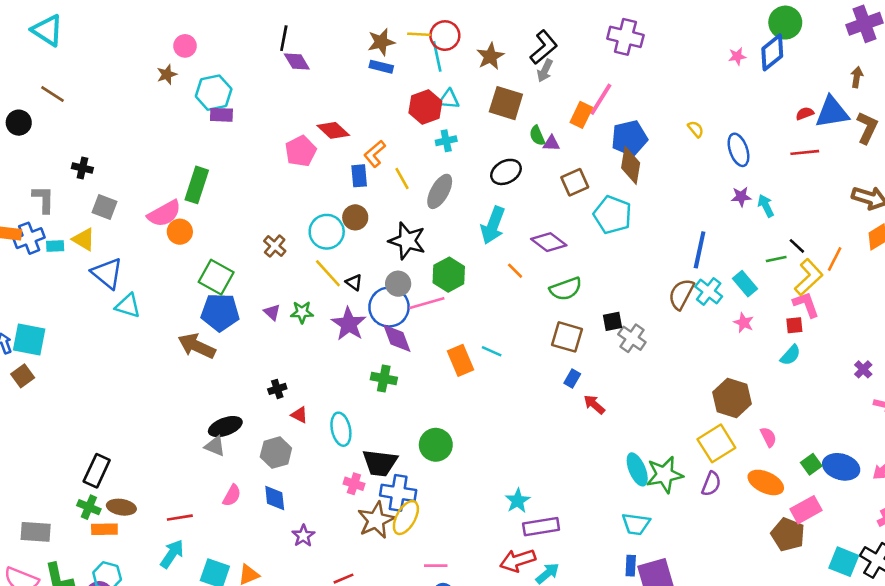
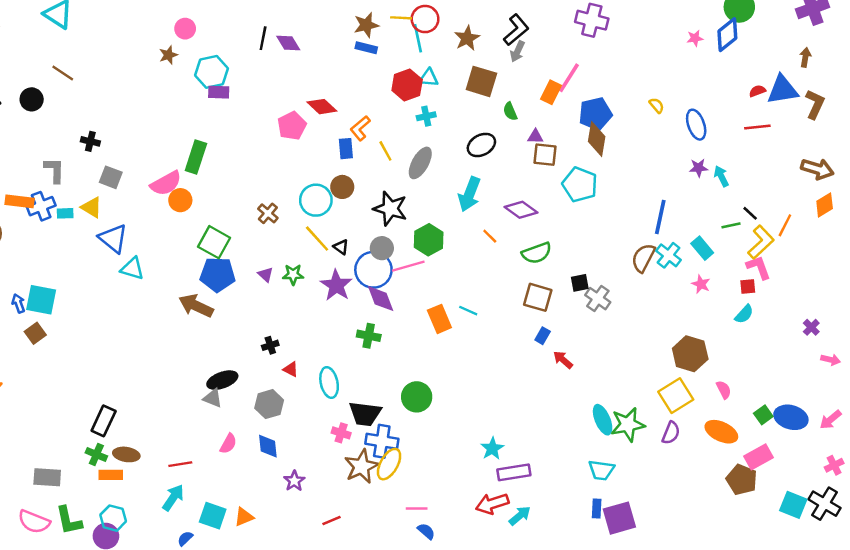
black line: (284, 38) -> (263, 38), moved
purple triangle: (551, 143) -> (535, 137), moved
brown square: (575, 182) -> (545, 155), turned 30

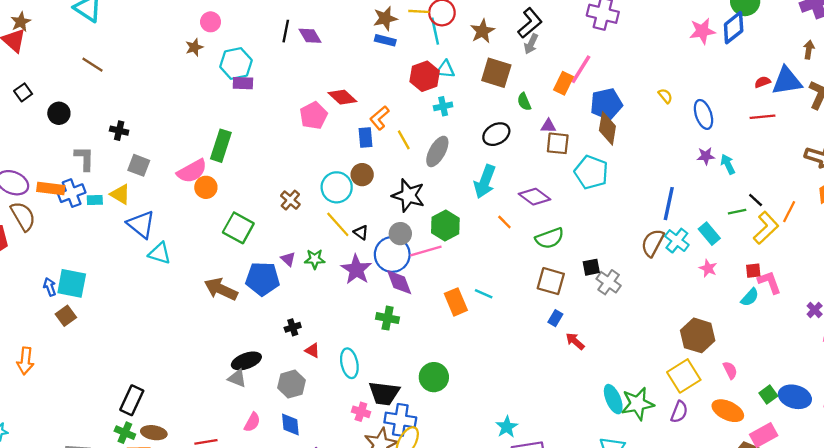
pink star: (695, 38) -> (702, 31), size x1.6
black circle: (32, 99) -> (59, 113), moved
pink L-shape: (759, 267) -> (769, 282), moved
blue pentagon: (218, 275) -> (263, 279), moved

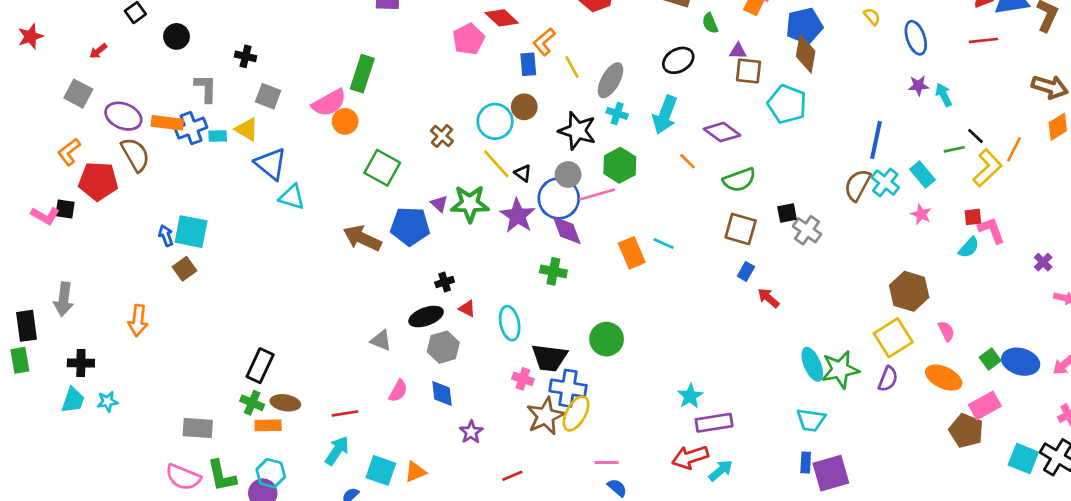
cyan cross: (443, 106) -> (617, 113), moved, turned 30
green star: (315, 259) -> (470, 204), size x1.6
black ellipse: (246, 361) -> (426, 317), moved

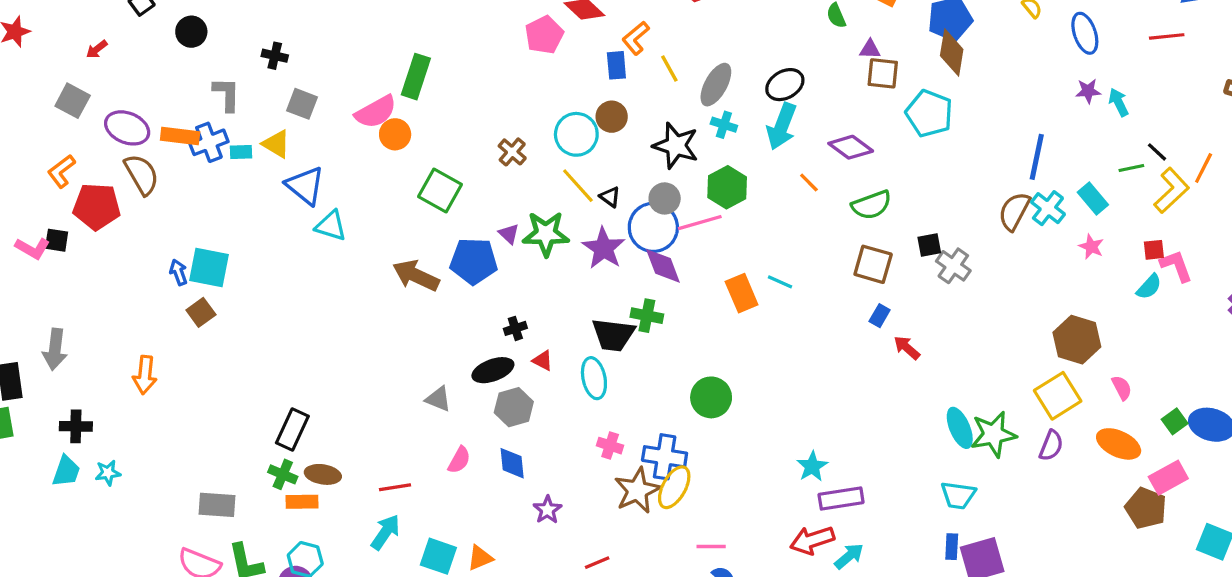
black ellipse: (678, 60) -> (785, 85), moved
black trapezoid: (549, 358) -> (613, 335), moved

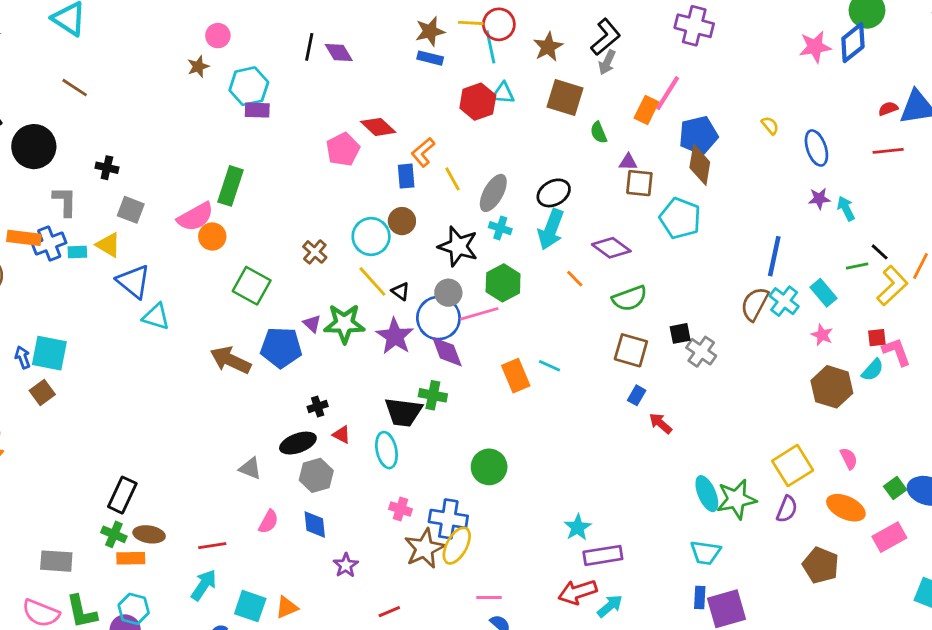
black circle: (191, 32) -> (34, 147), size x1.6
brown hexagon: (1077, 340) -> (832, 387), moved
brown pentagon: (1146, 508) -> (821, 565), moved

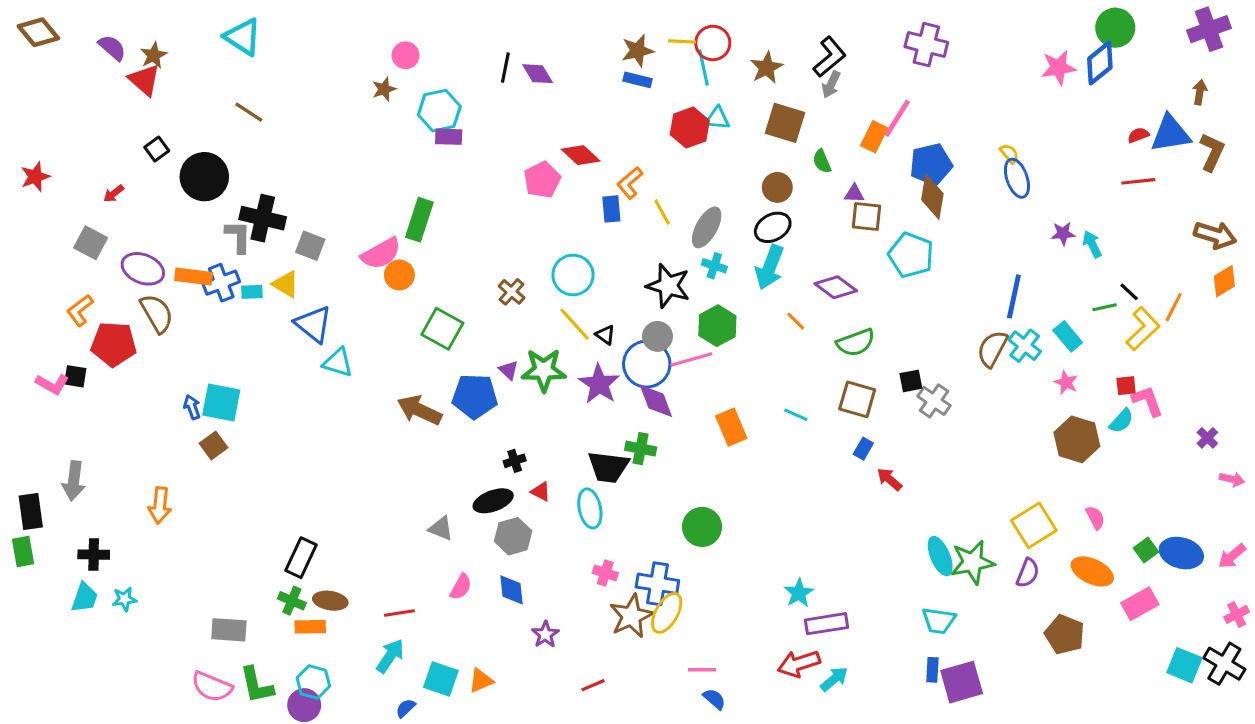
blue ellipse: (816, 148) -> (1017, 178), moved
black cross: (107, 168) -> (263, 218), moved, size x1.8
brown circle: (402, 221) -> (777, 187), moved
cyan line: (549, 366) -> (796, 415), moved

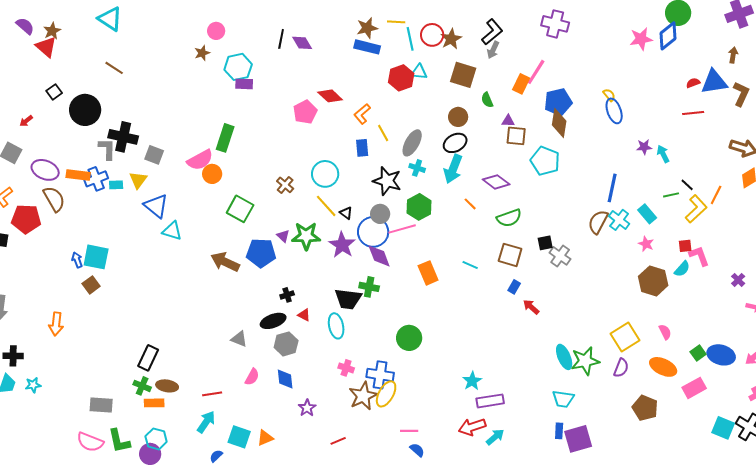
red circle: (713, 43) -> (432, 35), moved
blue rectangle: (638, 80) -> (367, 47), size x1.4
blue rectangle: (611, 209) -> (362, 148), moved
yellow triangle: (286, 284) -> (138, 180), turned 36

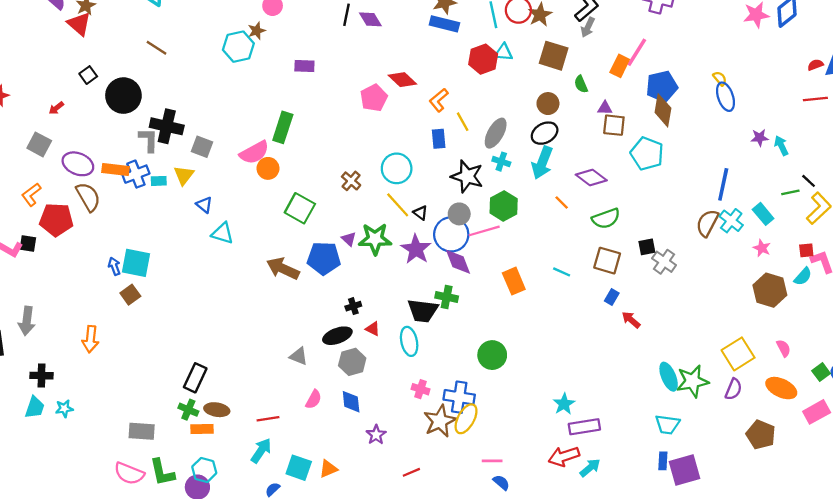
cyan hexagon: (238, 67) -> (238, 47), moved
blue triangle: (156, 206) -> (204, 205), size x0.6

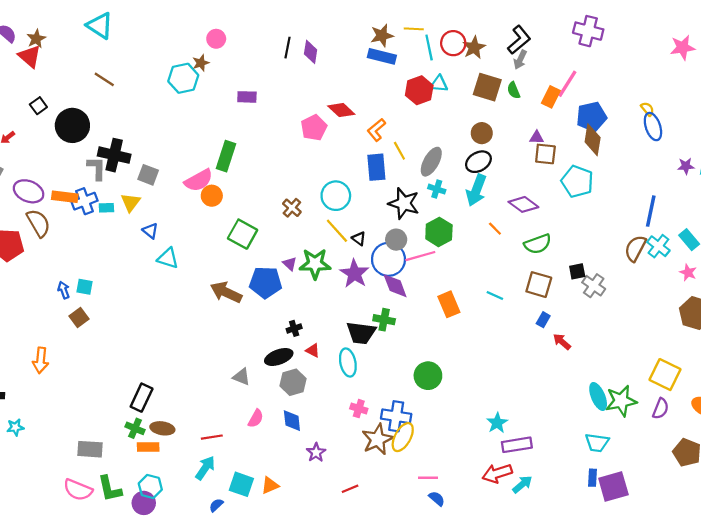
purple diamond: (370, 19) -> (311, 52), turned 40
green semicircle: (581, 84) -> (514, 90), moved
blue rectangle: (439, 139) -> (376, 167), size x1.4
cyan square: (136, 263) -> (84, 287), size x0.6
yellow square: (738, 354) -> (665, 375), turned -32

